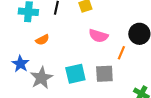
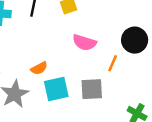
orange semicircle: (42, 40) -> (39, 68), moved

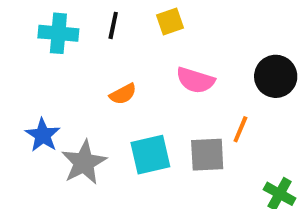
orange line: (113, 63) -> (240, 129), moved
orange semicircle: (39, 68) -> (123, 94), moved

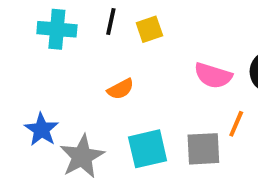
yellow square: (170, 22) -> (149, 29), moved
pink semicircle: (195, 80) -> (213, 76), moved

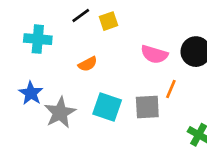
black line: (111, 22) -> (81, 16), turned 42
cyan cross: (57, 29) -> (38, 39), moved
cyan square: (148, 149) -> (107, 107), turned 32

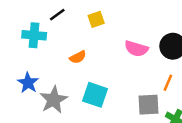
black line: (81, 16) -> (57, 15), moved
orange line: (171, 89) -> (168, 83), moved
gray square: (147, 107) -> (148, 105), moved

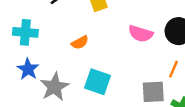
cyan cross: (34, 35) -> (25, 32), moved

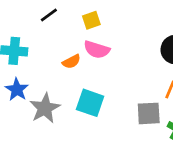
pink semicircle: (141, 34) -> (97, 50), moved

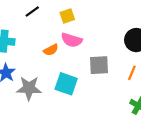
gray star: (45, 108) -> (29, 88), turned 30
gray square: (149, 113) -> (99, 65), moved

